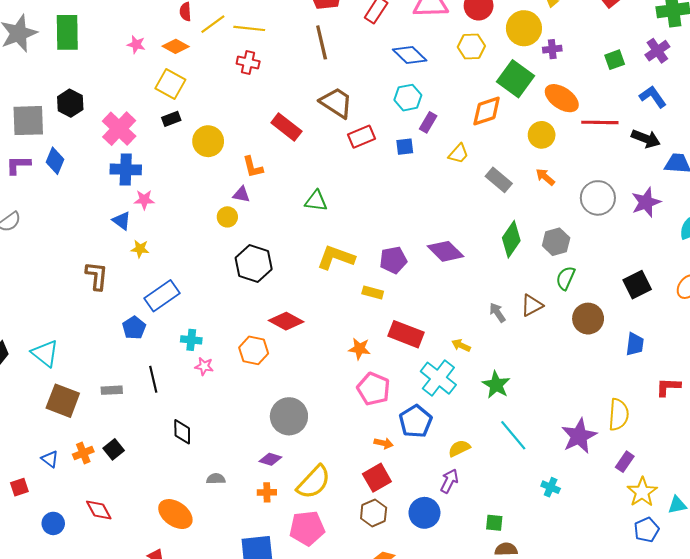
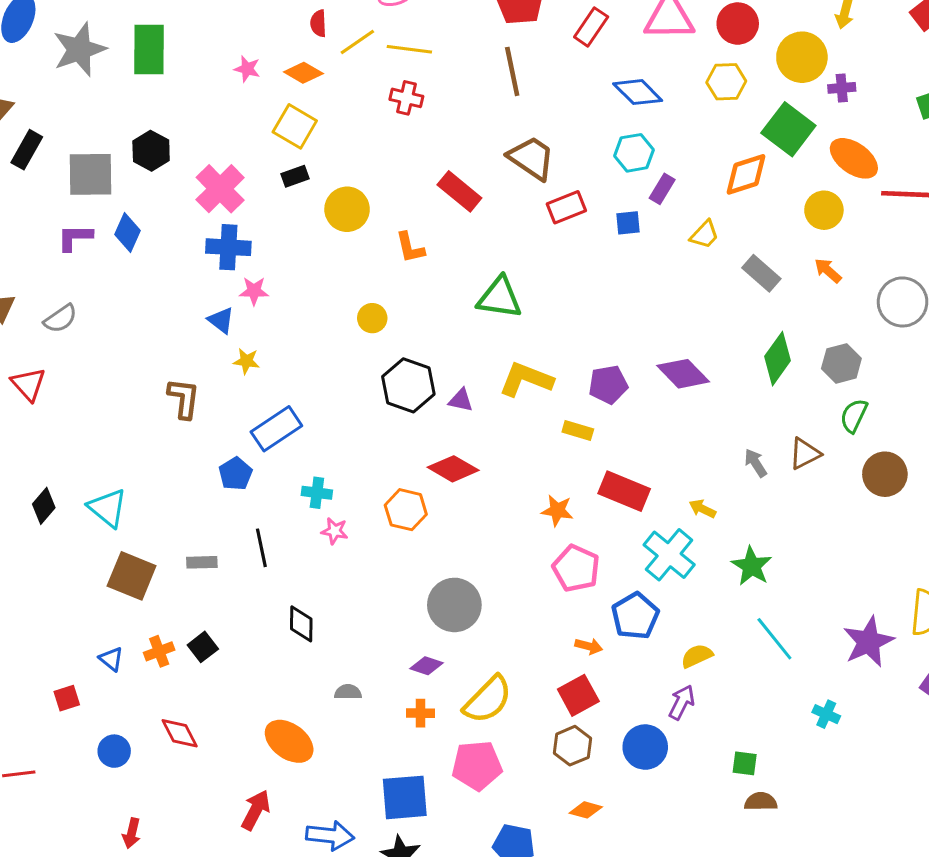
purple triangle: (241, 195) -> (461, 400), moved
green triangle: (316, 201) -> (500, 298), size x1.4

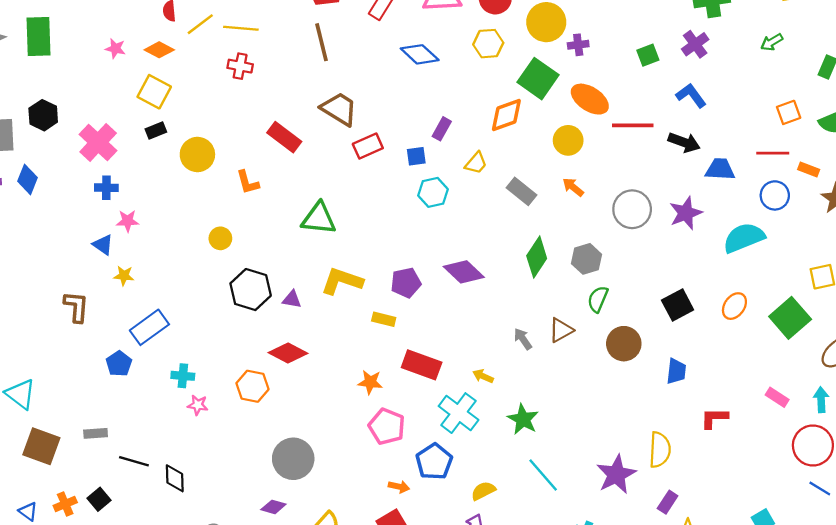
cyan hexagon: (634, 153) -> (433, 192), moved
blue cross: (228, 247) -> (106, 188), size x0.7
black line: (261, 548) -> (134, 461), moved, turned -60

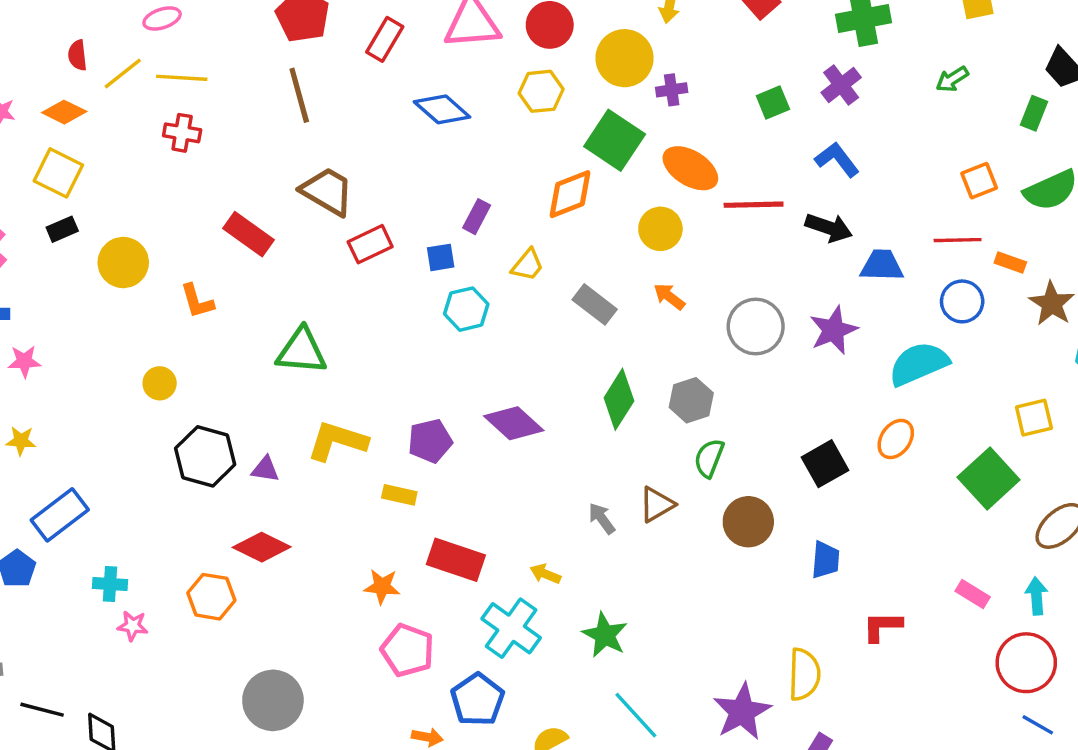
orange ellipse: (734, 306) -> (896, 439), moved

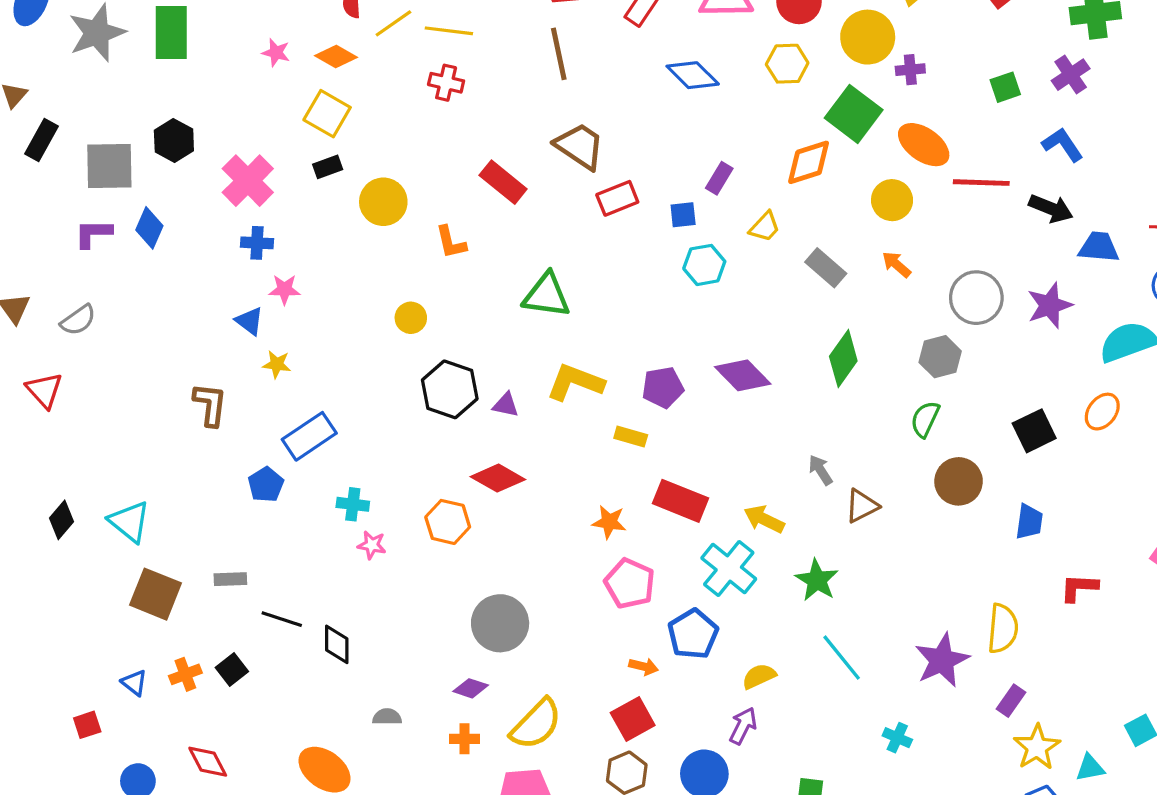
gray hexagon: (691, 400) -> (940, 357), moved
brown triangle: (657, 504) -> (862, 506), moved
yellow arrow: (545, 574) -> (764, 519), size x1.4

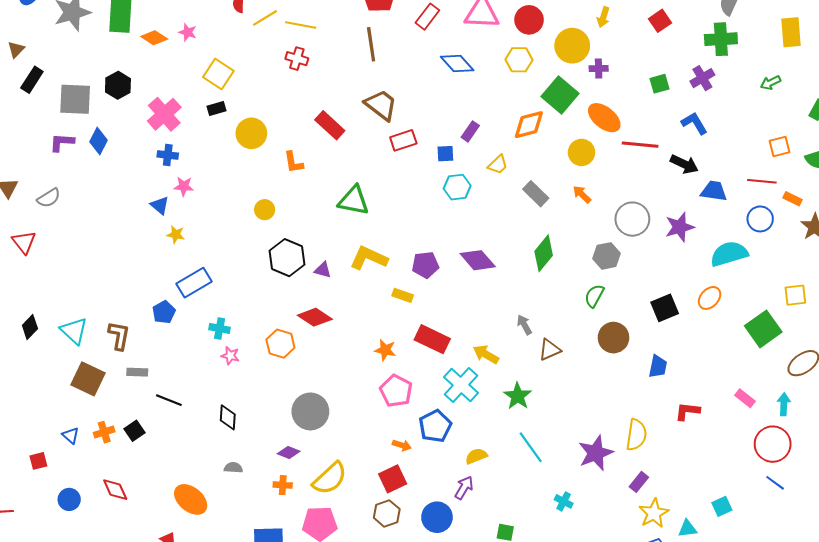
orange diamond: (336, 56) -> (154, 38), moved
brown L-shape: (210, 404) -> (119, 336), moved
black diamond: (337, 644) -> (228, 417), moved

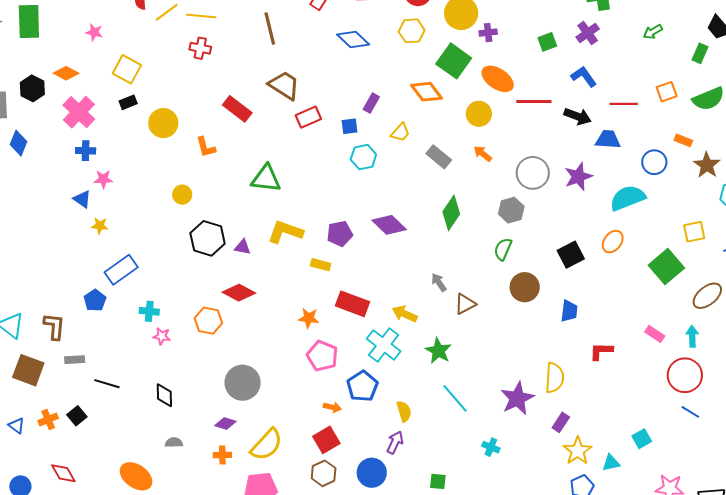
orange diamond: (154, 38) -> (66, 73), moved
orange diamond: (529, 125) -> (426, 92), turned 72
red line: (762, 181) -> (624, 104), moved
yellow semicircle: (476, 456) -> (404, 411), turned 100

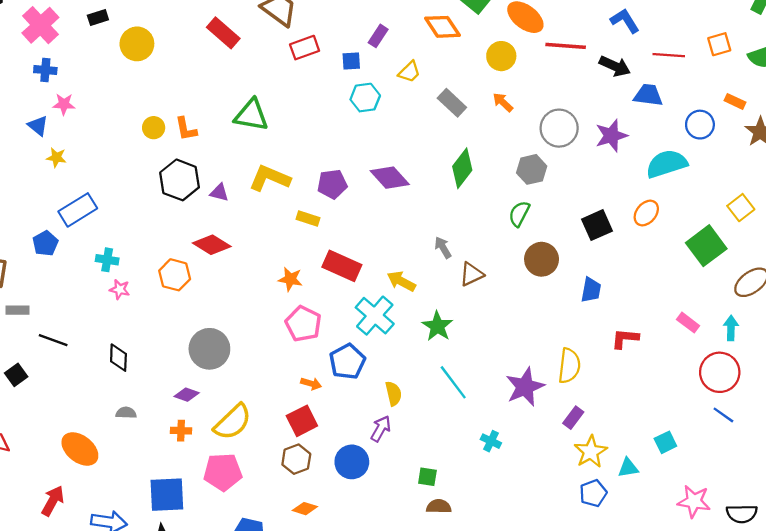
orange L-shape: (206, 147) -> (186, 129), moved
yellow square: (694, 232) -> (741, 208), turned -30

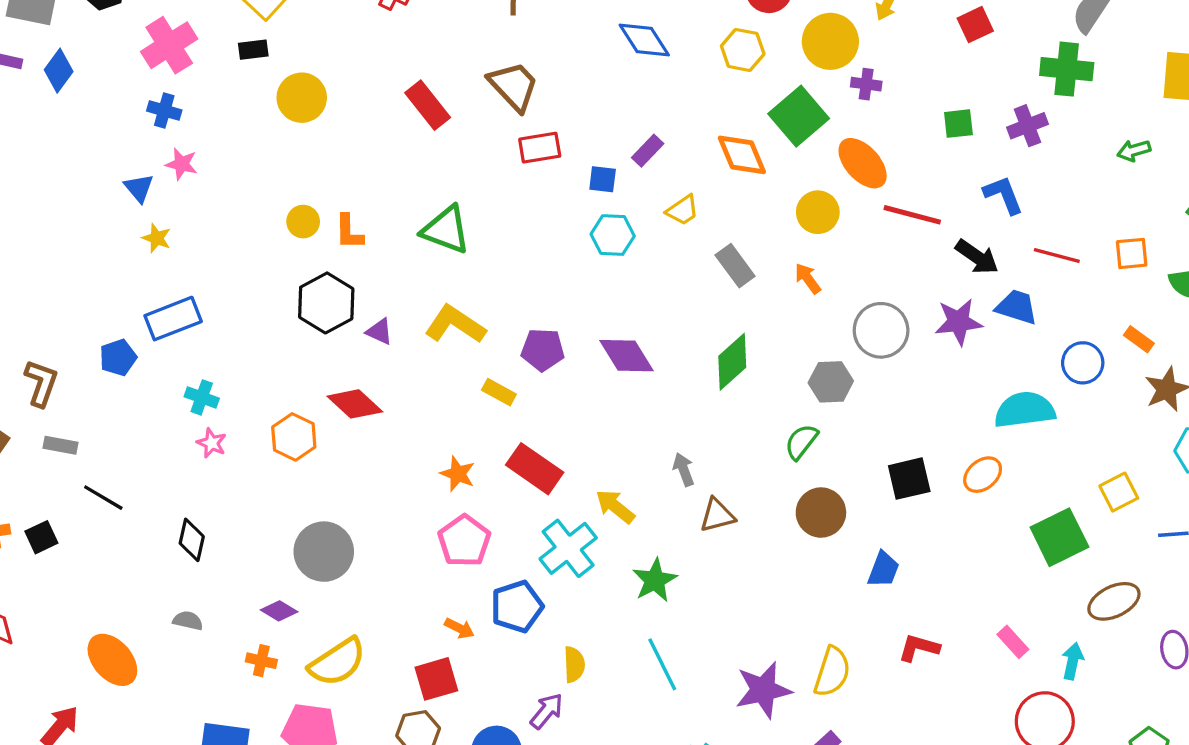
purple star: (611, 136) -> (959, 322), moved

